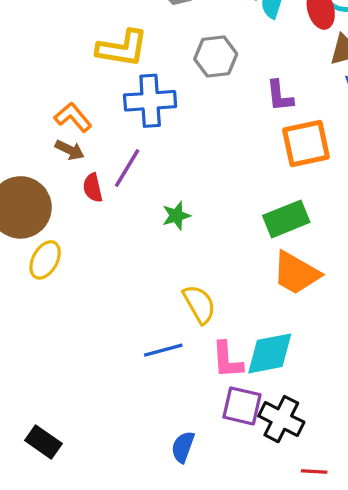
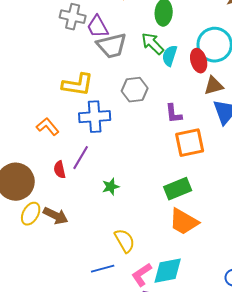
brown arrow: (70, 150) -> (56, 216), moved, size x1.4
pink L-shape: (227, 360) -> (142, 275), turned 60

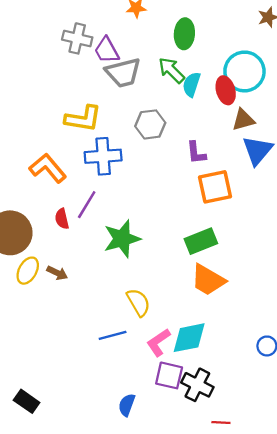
orange L-shape: (48, 127) -> (48, 168), size x1.4
green star: (111, 187) -> (122, 239), size x1.8
brown arrow: (56, 216) -> (57, 273), size x0.7

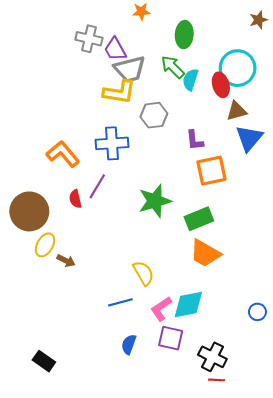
yellow L-shape: (83, 119) -> (119, 92), moved
green star: (122, 239) -> (155, 201), moved
brown arrow: (57, 273) -> (66, 261), moved
black cross: (197, 385) -> (212, 357), moved
blue semicircle: (127, 405) -> (129, 344), moved

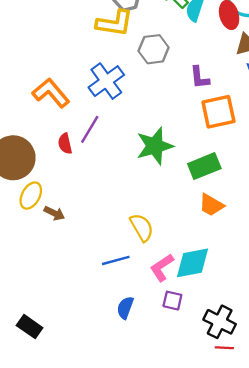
blue cross: (112, 143) -> (106, 81), turned -32
orange trapezoid: (205, 253) -> (211, 205), size x0.7
purple square: (171, 338) -> (172, 301), size x0.7

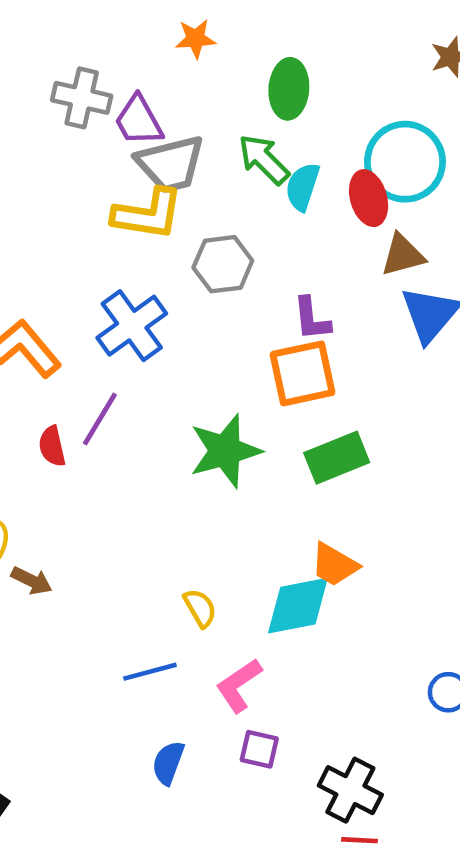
orange square: (218, 112) -> (303, 373), moved
green rectangle: (204, 166) -> (337, 458), moved
yellow semicircle: (142, 227) -> (200, 608), size x0.7
cyan diamond: (192, 263) -> (298, 606), moved

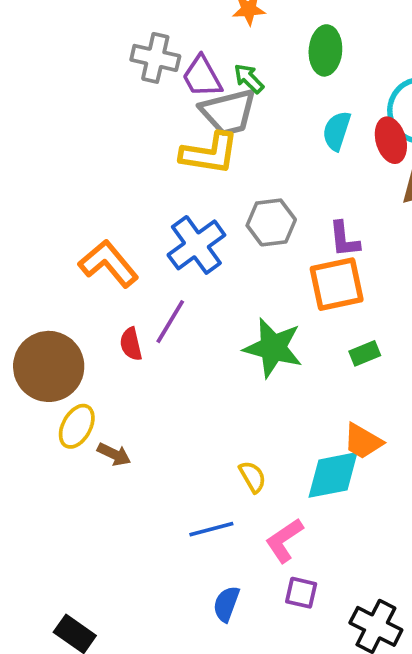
green arrow: (264, 159) -> (249, 78), moved, size x0.7
gray hexagon: (223, 264) -> (271, 222), moved
green star: (225, 451) -> (273, 348), turned 30
green rectangle: (337, 458) -> (365, 353), size x0.6

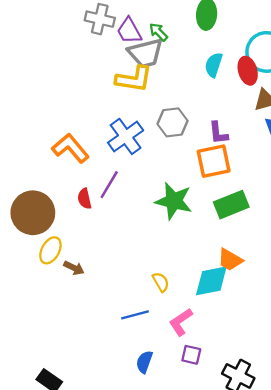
green rectangle: (365, 353) -> (231, 205), size x1.8

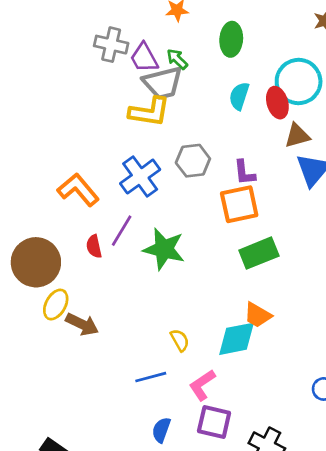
green star: (174, 201) -> (164, 249), moved
brown arrow: (74, 268) -> (82, 324), size x1.4
purple square: (191, 355) -> (214, 422), size x1.5

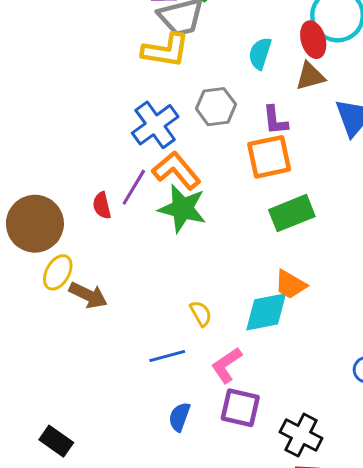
cyan semicircle: (239, 96) -> (260, 53), moved
brown triangle: (297, 136) -> (310, 76), moved
orange L-shape: (78, 190) -> (176, 170), moved

